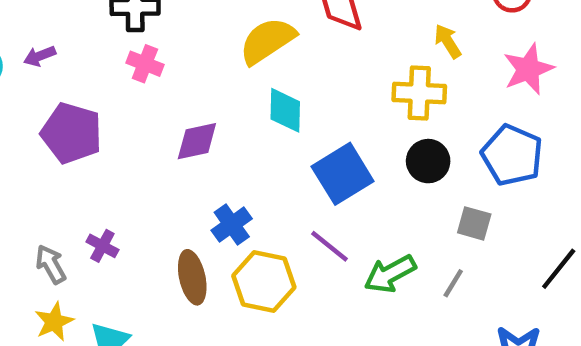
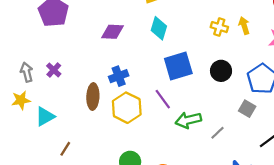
yellow arrow: (448, 41) -> (244, 26), moved
yellow cross: (419, 93) -> (219, 27), moved, size x0.7
gray square: (474, 223) -> (247, 109), moved

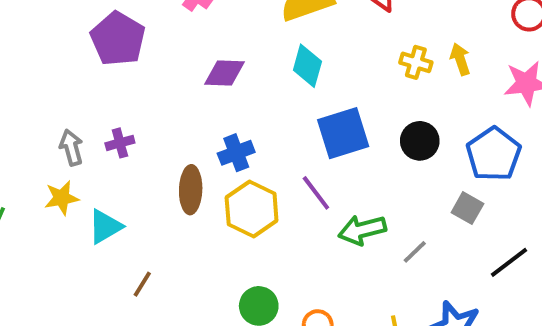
purple cross: (54, 70) -> (120, 143), turned 32

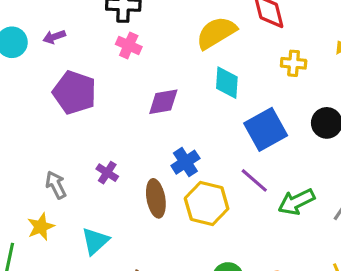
yellow cross: (416, 62) -> (294, 63), moved
purple cross: (120, 143) -> (107, 173), moved, turned -30
yellow star: (62, 198) -> (41, 227), moved

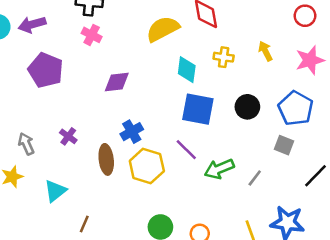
purple arrow: (54, 37) -> (32, 24), size x1.5
cyan diamond: (227, 83) -> (187, 70), moved
blue square: (266, 129) -> (198, 109), turned 36

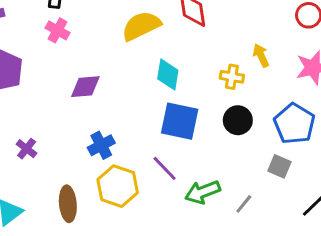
yellow cross: (224, 57) -> (232, 77), moved
brown ellipse: (106, 159) -> (68, 204), moved

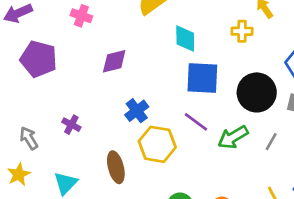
black circle: (238, 120) -> (257, 92), moved, size x1.5

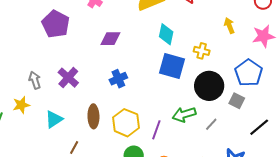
yellow cross: (242, 31) -> (202, 51), moved
purple line: (196, 122) -> (156, 130), moved, turned 60
purple cross: (71, 125) -> (68, 78), size x1.5
yellow hexagon: (157, 144) -> (126, 123), moved

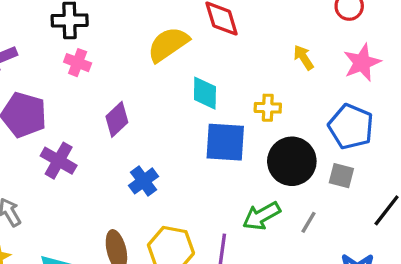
purple diamond: (110, 39) -> (117, 119), turned -30
purple cross: (68, 78) -> (59, 161), moved

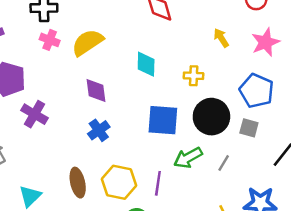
yellow semicircle: (168, 44) -> (87, 42), moved
purple diamond: (117, 119) -> (96, 90), moved, turned -55
blue square: (225, 142) -> (163, 120), moved

